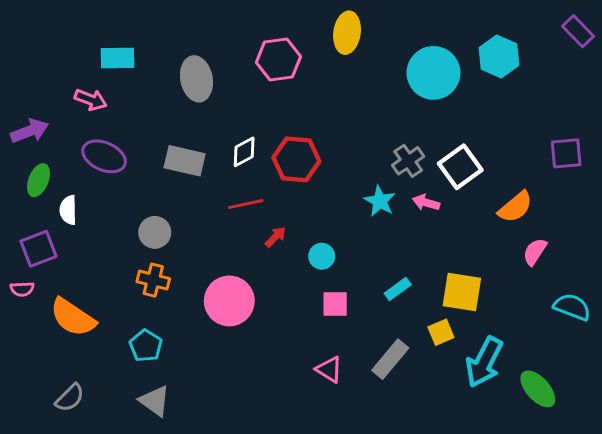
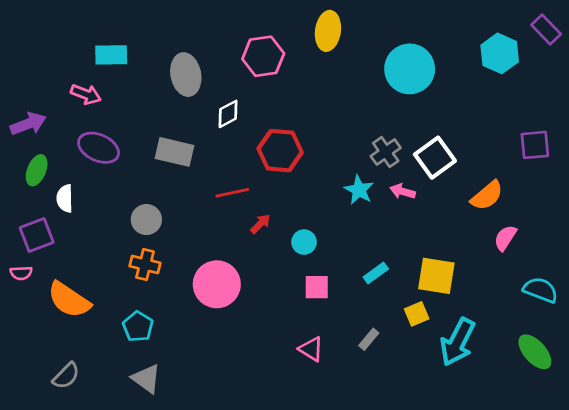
cyan hexagon: (499, 57) -> (500, 53), moved
white diamond: (244, 152) -> (228, 114), moved
gray rectangle: (390, 359) -> (369, 339), size x0.6
green ellipse: (538, 389) -> (535, 352), moved

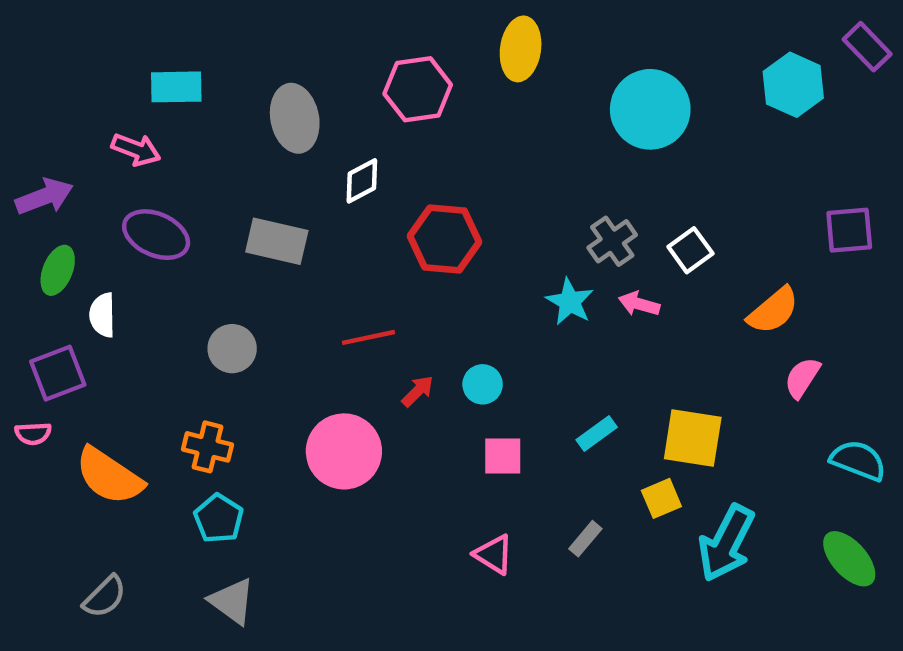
white square: (435, 158) -> (690, 250), size x0.7
red line: (232, 193) -> (368, 337), moved
red arrow: (260, 224) -> (418, 391), moved
orange cross: (145, 265) -> (208, 447), moved

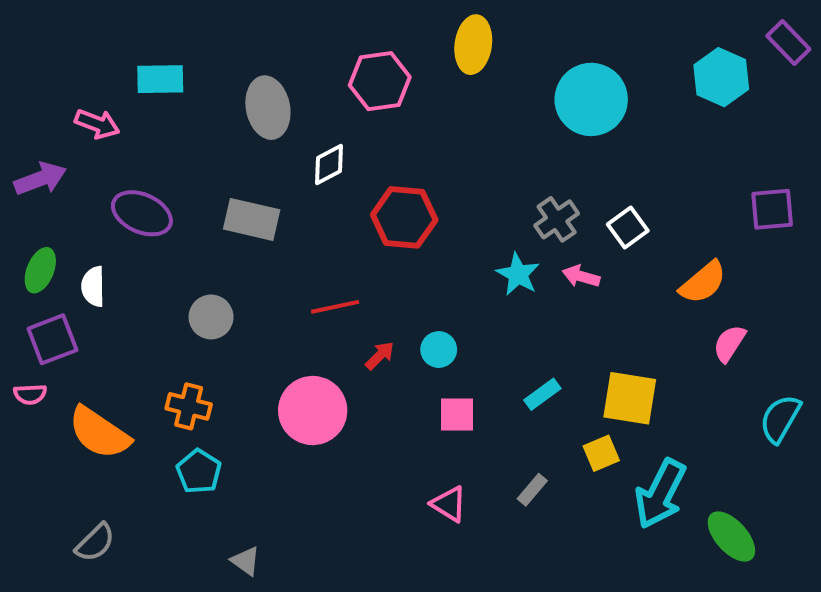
pink arrow: (136, 150) -> (97, 124), moved
green ellipse: (58, 270) -> (40, 270), moved
cyan semicircle: (858, 460) -> (780, 419), turned -81
green ellipse: (849, 559) -> (731, 537), moved
gray triangle: (232, 601) -> (246, 561), moved, size x0.7

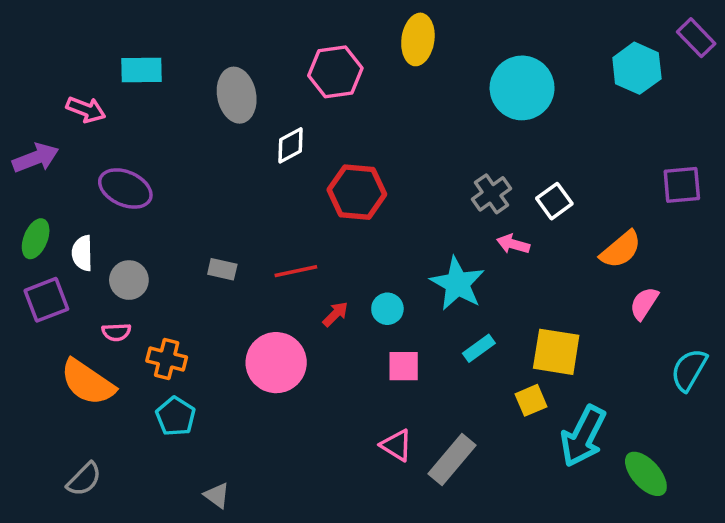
gray rectangle: (252, 219) -> (222, 269), moved, size x0.6
cyan star: (518, 274) -> (457, 284), moved, size x1.4
gray circle: (211, 317) -> (129, 280), moved
pink semicircle: (30, 394) -> (116, 332), moved
gray rectangle: (532, 490) -> (452, 460), moved, size x1.8

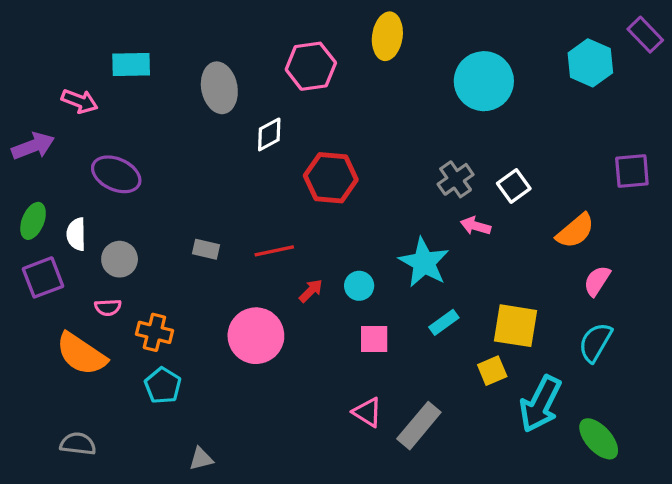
cyan semicircle: (689, 370) -> (595, 342), moved
gray semicircle: (84, 479) -> (78, 444), turned -128
gray triangle: (217, 495) -> (201, 459), turned -50

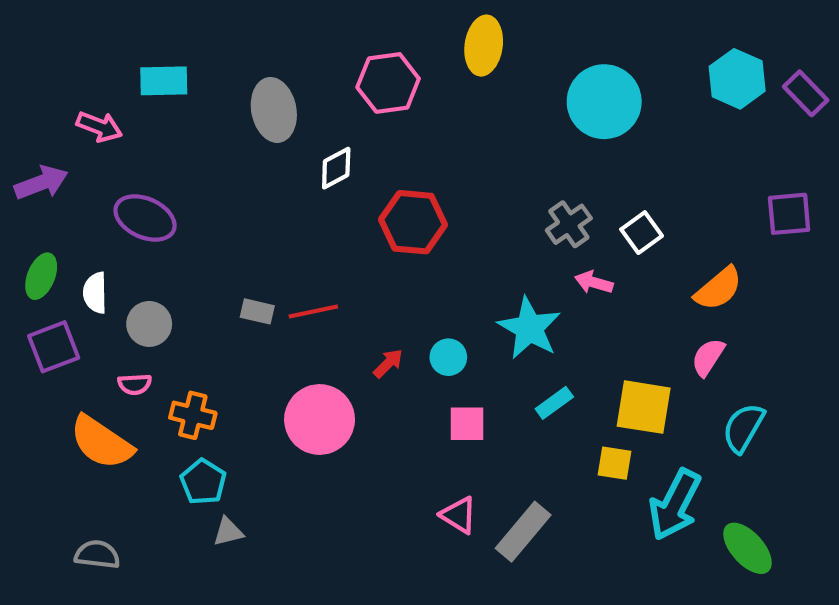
purple rectangle: (645, 35) -> (806, 93), moved
red line: (274, 251) -> (313, 311), moved
pink semicircle: (597, 281) -> (708, 357), moved
yellow square: (492, 371) -> (615, 463), turned 32
gray triangle: (201, 459) -> (228, 532), moved

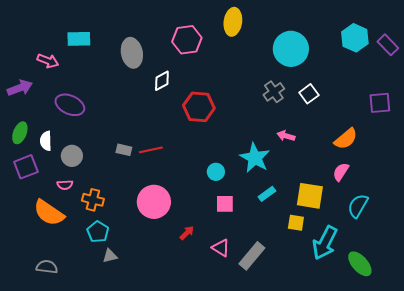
gray cross: (569, 224) -> (274, 92), moved
white square: (642, 233) -> (309, 94), moved
red arrow: (388, 363) -> (187, 233), moved

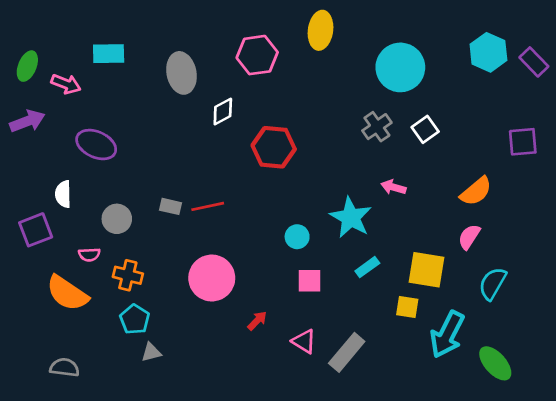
green ellipse: (20, 133) -> (27, 66), moved
gray circle: (72, 156) -> (117, 219), moved

